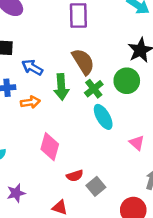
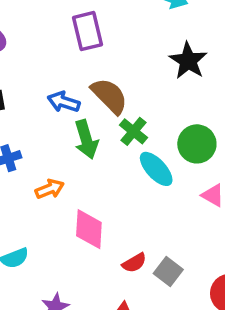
blue arrow: (32, 67) -> (64, 102), moved
green circle: (127, 81) -> (197, 144), moved
orange arrow: (30, 102) -> (50, 189), moved

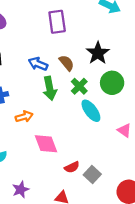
black star: (188, 61) -> (98, 53), moved
brown semicircle: (109, 96) -> (67, 63), size x0.7
green circle: (197, 144) -> (112, 83), moved
pink diamond: (89, 229) -> (46, 144), turned -30

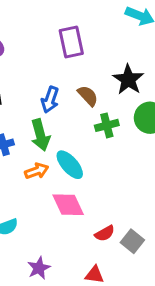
blue arrow: (38, 64) -> (50, 100), turned -90
green cross: (79, 86) -> (107, 125), turned 35
green arrow: (50, 88) -> (40, 135), moved
cyan ellipse: (91, 111) -> (70, 165), moved

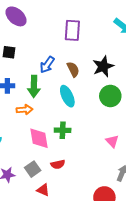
green cross: (107, 125) -> (63, 130), moved
cyan ellipse: (70, 165) -> (67, 96), moved
gray square: (132, 241) -> (33, 169), moved

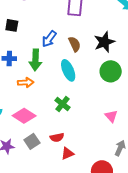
green cross: (63, 130) -> (63, 104), turned 35
pink diamond: (39, 138) -> (24, 116), moved, turned -50
red triangle: (43, 190) -> (67, 153), moved, turned -48

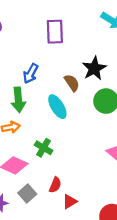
brown semicircle: (75, 44) -> (72, 83), moved
green cross: (63, 104) -> (44, 148), moved
red semicircle: (57, 137) -> (55, 185), turned -48

